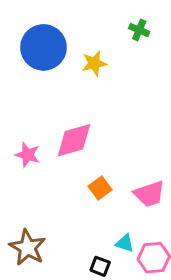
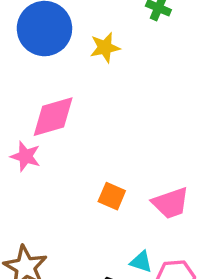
pink diamond: (74, 140) -> (53, 117), moved
orange square: (100, 188) -> (112, 196), turned -30

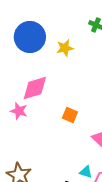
orange square: (112, 196) -> (70, 115), moved

